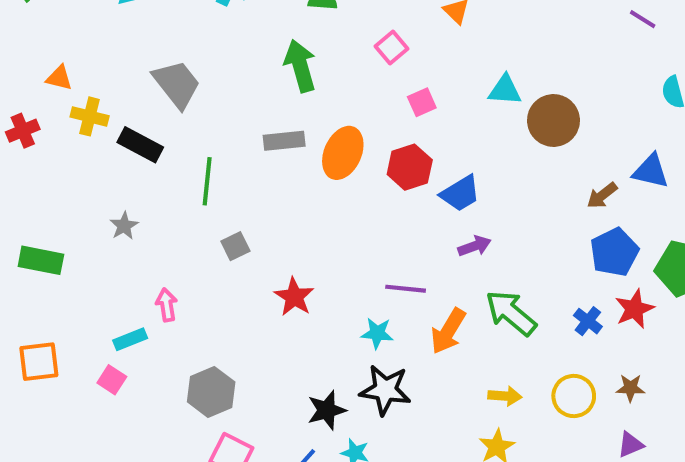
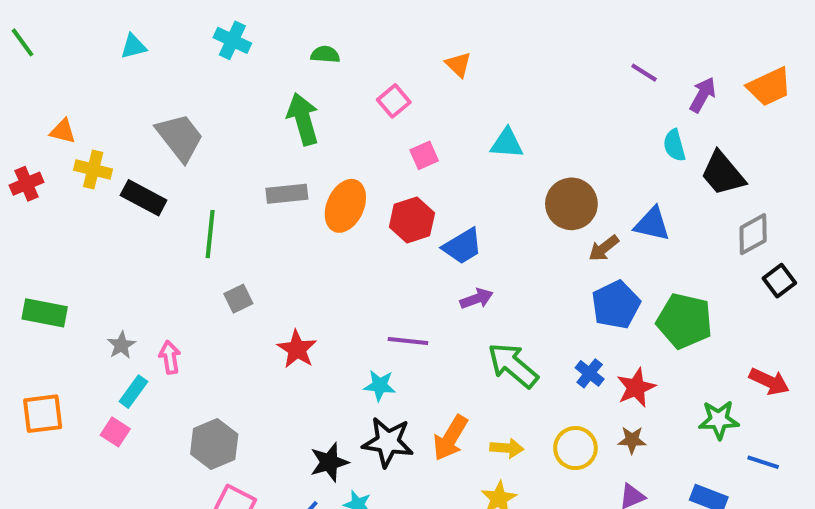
brown circle: (553, 120) -> (571, 204), moved
gray star: (124, 226) -> (121, 345), moved
red star: (635, 309) -> (636, 388), moved
orange arrow: (448, 331) -> (450, 438), moved
cyan rectangle: (130, 339) -> (133, 392), turned -32

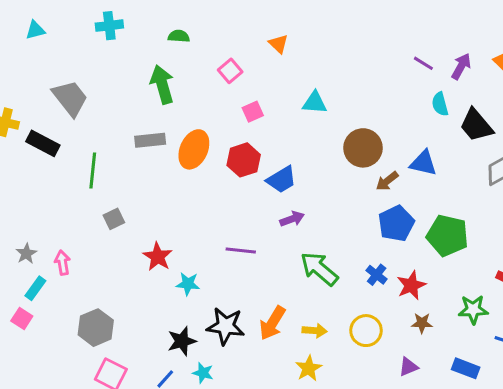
cyan cross: (232, 40) -> (109, 26), turned -32
purple line: (644, 73) -> (423, 63), moved
cyan star: (380, 385) -> (188, 284), moved
brown star: (632, 440) -> (422, 323), moved

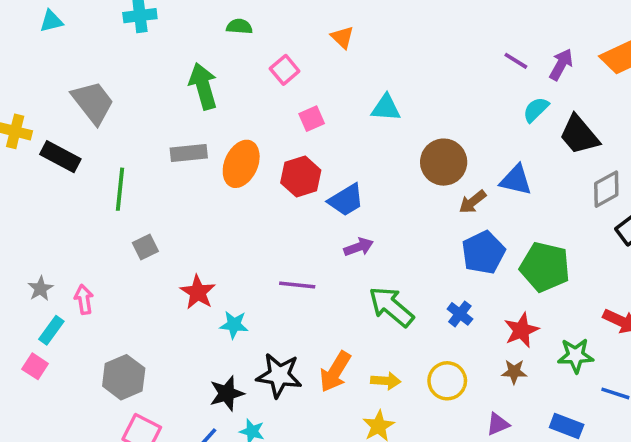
green semicircle: (179, 36) -> (239, 26), moved
cyan semicircle: (440, 104) -> (536, 110), turned 60
red star: (411, 285) -> (521, 330), moved

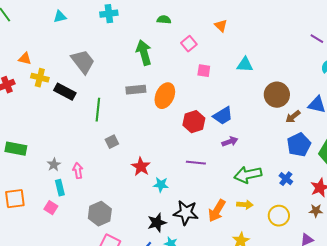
pink square: (312, 119) -> (204, 71), turned 32
red hexagon: (301, 177) -> (194, 122), moved
green arrow: (391, 307) -> (248, 175), turned -52
cyan rectangle: (51, 330) -> (60, 188), turned -49
yellow arrow: (386, 381) -> (245, 205), moved

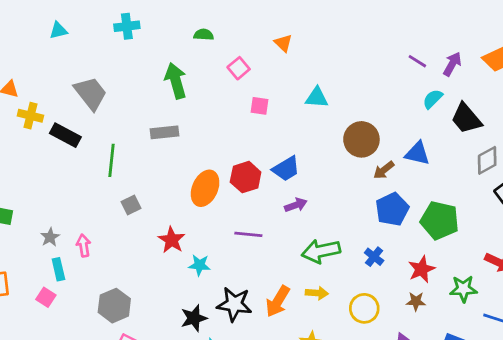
orange ellipse: (165, 96) -> (205, 188), moved

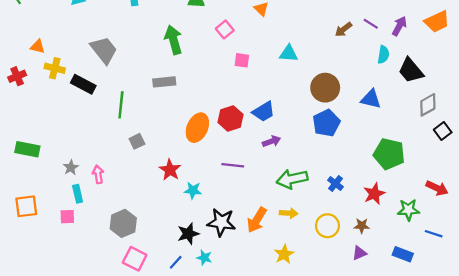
cyan semicircle: (433, 99) -> (383, 55), turned 144
brown arrow: (384, 170) -> (343, 29), moved
blue pentagon: (392, 209) -> (326, 123), moved
pink square: (46, 297) -> (67, 217), turned -35
brown star: (416, 301) -> (362, 226), moved

